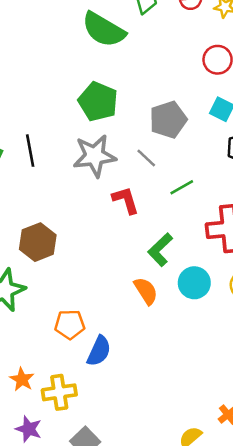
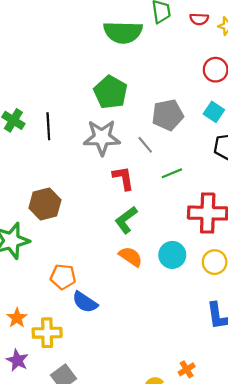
green semicircle: (104, 30) -> (123, 32), turned -36
green L-shape: (160, 250) -> (126, 220), moved
orange semicircle: (146, 291) -> (131, 257), turned -30
blue semicircle: (99, 351) -> (85, 302), turned 92

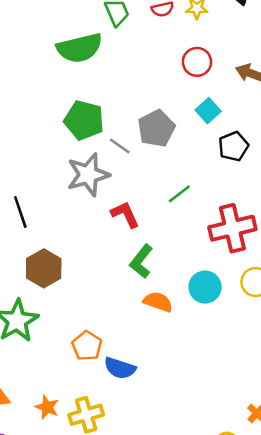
cyan square: (214, 112) -> (208, 111), turned 30
black line: (48, 126) -> (20, 212), moved
gray line: (145, 145) -> (120, 146), moved
orange pentagon: (63, 277) -> (87, 346), turned -30

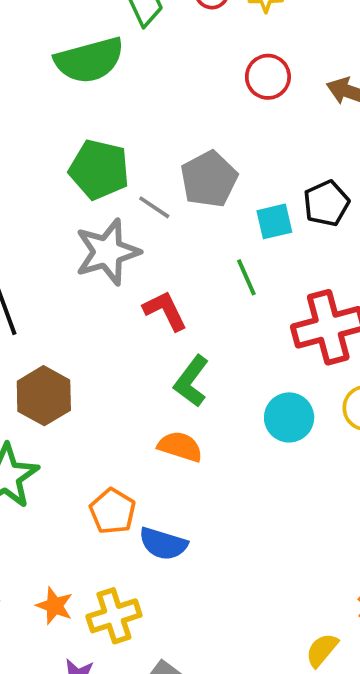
cyan square: (208, 111) -> (274, 221), moved, turned 30
green line: (179, 194) -> (246, 277), turned -75
orange semicircle: (158, 302) -> (180, 447), moved

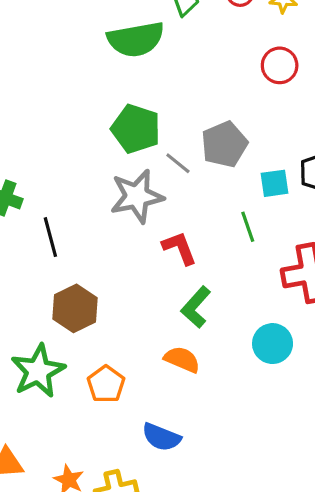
orange pentagon: (113, 511) -> (106, 384), moved

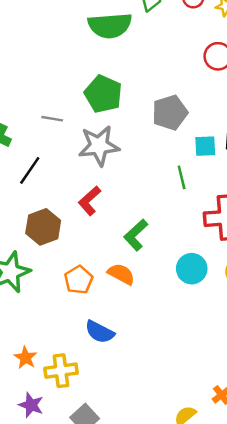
gray line: (178, 163) -> (52, 119), moved, turned -35
black line: (50, 237) -> (30, 170), turned 44
red L-shape: (180, 248) -> (89, 201), moved, turned -116
orange pentagon: (106, 384) -> (79, 280), moved

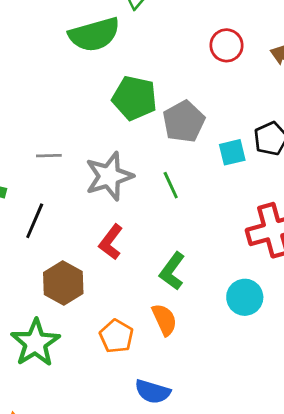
green pentagon: (103, 94) -> (134, 98), moved
green line: (182, 177) -> (171, 185), moved
orange semicircle: (121, 274) -> (164, 320), turned 48

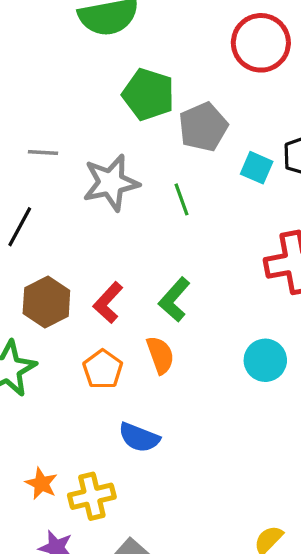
red circle: (227, 45) -> (261, 43), size x1.5
cyan square: (232, 152) -> (257, 168), turned 32
red L-shape: (111, 242) -> (108, 303), moved
cyan circle: (245, 297) -> (265, 360), moved

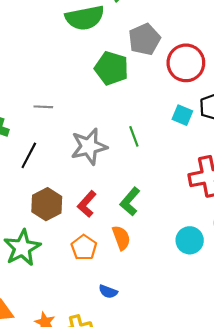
red circle: (261, 43) -> (186, 63), moved
gray pentagon: (203, 127) -> (144, 39), moved
gray star: (111, 183) -> (89, 146), moved
blue semicircle: (139, 438) -> (108, 292), size x0.7

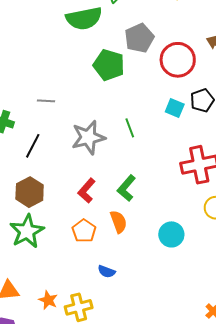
brown hexagon: (47, 204) -> (30, 192), moved
cyan circle: (190, 240) -> (171, 234), moved

